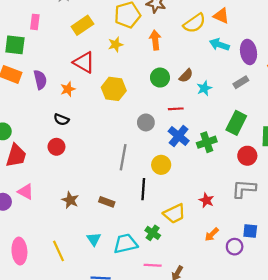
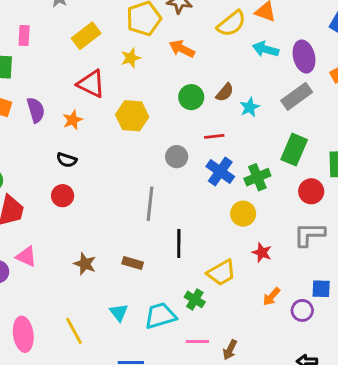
orange arrow: (155, 40) -> (182, 49), turned -54
gray rectangle: (241, 82) -> (297, 96), size x1.5
yellow circle: (161, 165) -> (243, 214), moved

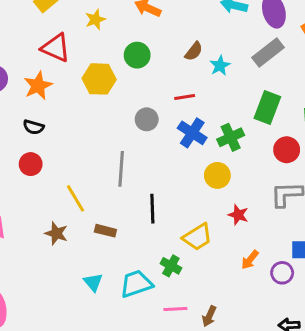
green circle: (191, 97) -> (137, 55), moved
orange star: (73, 120) -> (38, 86), size x1.4
yellow line: (74, 331) -> (75, 198), moved

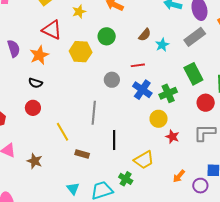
green rectangle: (267, 107) -> (193, 74), turned -50
red star: (238, 215) -> (172, 137), moved
brown star: (56, 233) -> (35, 161), moved

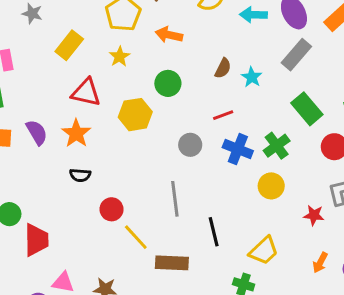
red circle: (33, 108) -> (112, 209), moved
red star: (172, 137) -> (314, 215), moved
brown rectangle: (82, 154) -> (172, 263), size x1.5

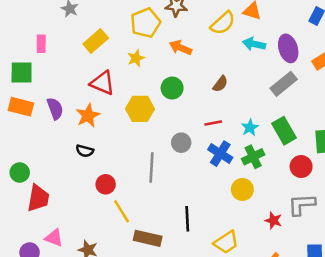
cyan star: (252, 77) -> (250, 128), moved
gray line: (175, 199) -> (152, 167), moved

